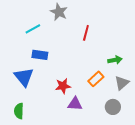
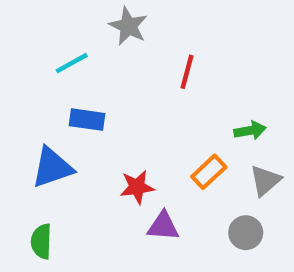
blue triangle: (24, 77) -> (52, 167), turned 50

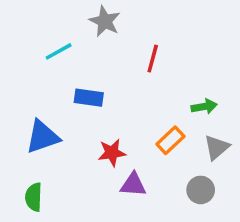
blue rectangle: (87, 120) -> (89, 98), moved

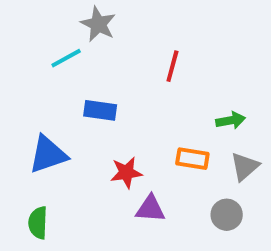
gray star: (105, 21) -> (98, 24), moved
orange rectangle: (170, 140) -> (192, 159), turned 52

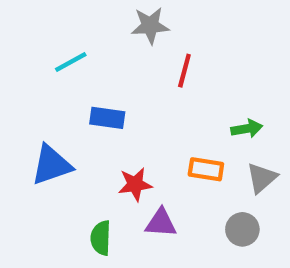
gray star: (98, 24) -> (150, 26), moved, turned -30
green semicircle: (38, 223) -> (101, 238), moved

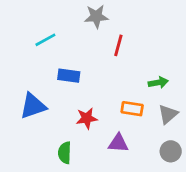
purple triangle: (161, 223) -> (118, 143), moved
gray circle: (242, 229) -> (171, 151), moved

